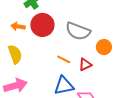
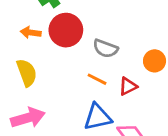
gray semicircle: (78, 31) -> (105, 48), moved, size x0.7

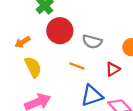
orange arrow: (31, 33) -> (22, 42), moved, turned -32
orange line: (97, 79) -> (77, 66), moved

